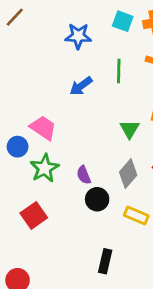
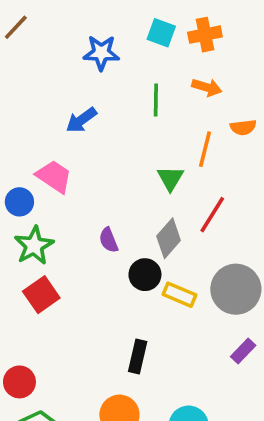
blue arrow: (81, 86) -> (81, 120), moved
green star: (45, 168) -> (34, 246), moved
black circle: (97, 199) -> (145, 275), moved

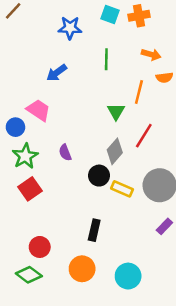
orange arrow: (207, 87) -> (151, 54), moved
purple semicircle: (109, 240) -> (65, 153), moved
red circle: (19, 382) -> (40, 247), moved

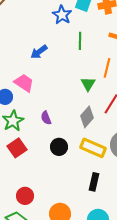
blue star: (70, 28) -> (62, 15), moved, turned 30
black circle: (99, 176) -> (59, 147), moved
yellow rectangle: (122, 189) -> (93, 148), size x1.4
black rectangle: (94, 230) -> (94, 182), moved

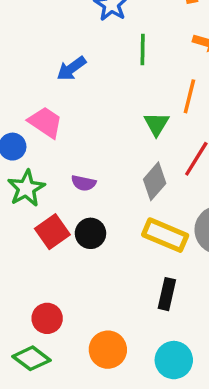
purple semicircle: (46, 118) -> (84, 183), turned -56
black circle: (59, 147) -> (90, 233), moved
red square: (17, 148) -> (52, 232), moved

